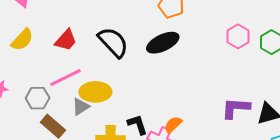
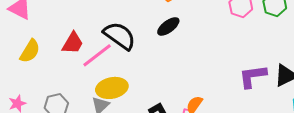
black ellipse: (163, 43) -> (168, 26), size x0.7
pink line: (65, 78) -> (97, 55), moved

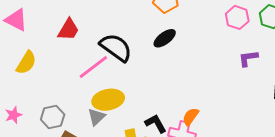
red trapezoid: (73, 43) -> (68, 30), moved
purple L-shape: (253, 76) -> (248, 58), moved, size x0.7

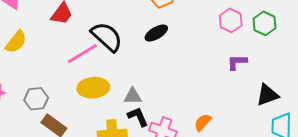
gray triangle: (97, 117) -> (133, 96), moved, turned 36
orange semicircle: (191, 117) -> (203, 122), moved

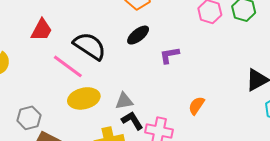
pink line: (82, 54) -> (68, 66), turned 76
purple L-shape: (237, 62) -> (169, 55), moved
orange semicircle: (203, 122) -> (196, 106), moved

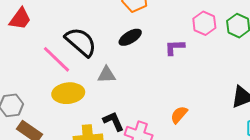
red trapezoid: (42, 30) -> (20, 19), moved
purple L-shape: (169, 55) -> (175, 47), moved
gray triangle: (124, 101) -> (107, 75), moved

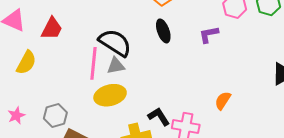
black ellipse: (130, 37) -> (163, 31), turned -70
pink line: (56, 59) -> (94, 63), turned 60
gray triangle: (107, 75) -> (116, 66), moved

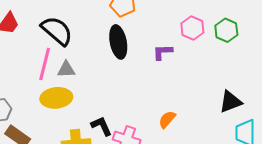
black ellipse: (163, 31) -> (118, 42), size x1.4
black semicircle: (115, 43) -> (57, 31), moved

